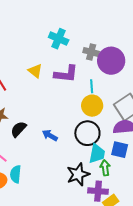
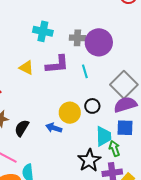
yellow circle: (92, 106) -> (70, 113), moved
black circle: (87, 133) -> (92, 106), moved, size x0.6

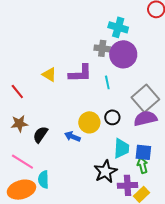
cyan cross: (43, 31) -> (118, 27), moved
blue square: (125, 128) -> (143, 152), moved
green arrow: (114, 149) -> (142, 165), moved

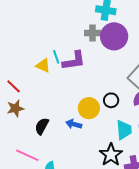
cyan line: (107, 82) -> (56, 57), moved
brown star: (19, 124) -> (15, 108), moved

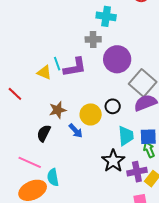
purple circle: (114, 36) -> (117, 59), moved
brown star: (15, 108) -> (58, 110), moved
blue arrow: (74, 124) -> (76, 131), turned -147

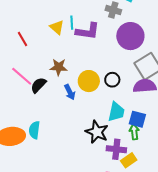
black star: (113, 161) -> (97, 132), turned -30
pink line: (30, 162) -> (22, 76), moved

